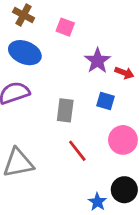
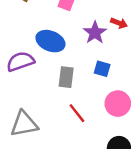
blue ellipse: (25, 53) -> (50, 41), moved
red arrow: (124, 73) -> (119, 23), moved

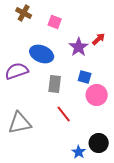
red arrow: (119, 23) -> (99, 39), turned -64
pink circle: (118, 104) -> (97, 95), moved

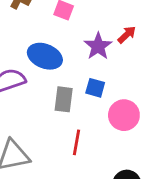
blue square: (85, 77) -> (95, 88), moved
red line: (64, 114) -> (77, 142), turned 48

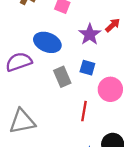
gray rectangle: (64, 99) -> (62, 77), turned -30
red line: (77, 142) -> (84, 111), moved

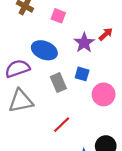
red line: (84, 111) -> (62, 125), moved, turned 36
gray triangle: (22, 121) -> (21, 101), moved

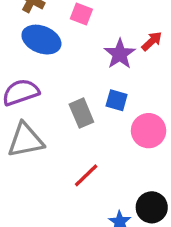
blue ellipse: (44, 50) -> (41, 40), moved

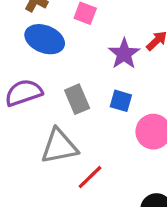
gray rectangle: (81, 113) -> (77, 99), moved
gray triangle: (25, 140) -> (59, 146), moved

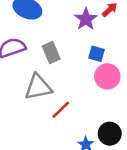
blue square: (121, 101) -> (97, 54), moved

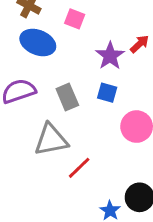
blue square: (97, 54) -> (107, 93), moved

